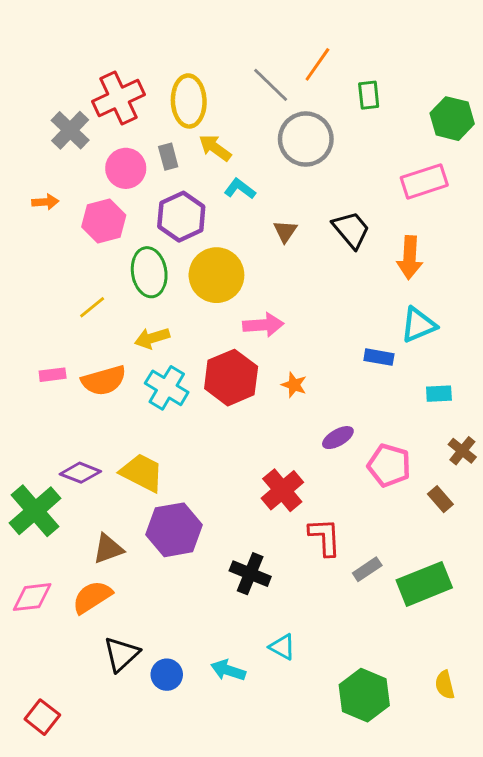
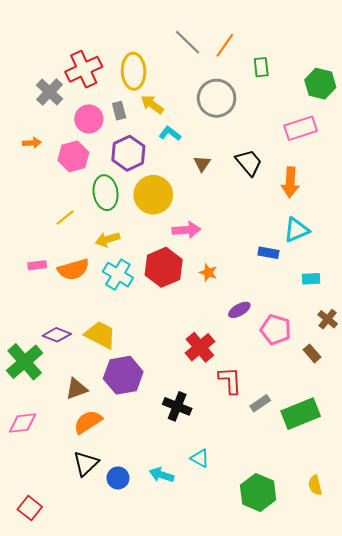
gray line: (271, 85) -> (187, 42), moved
orange semicircle: (92, 597) -> (88, 422), moved

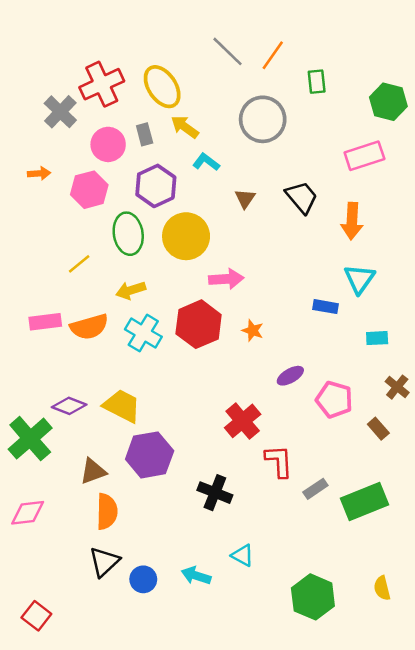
yellow ellipse: (134, 71) -> (162, 87), turned -32
cyan triangle: (296, 230) -> (359, 279), turned -32
pink rectangle: (37, 265) -> (45, 322), size x1.4
orange semicircle: (88, 422) -> (107, 511), turned 124

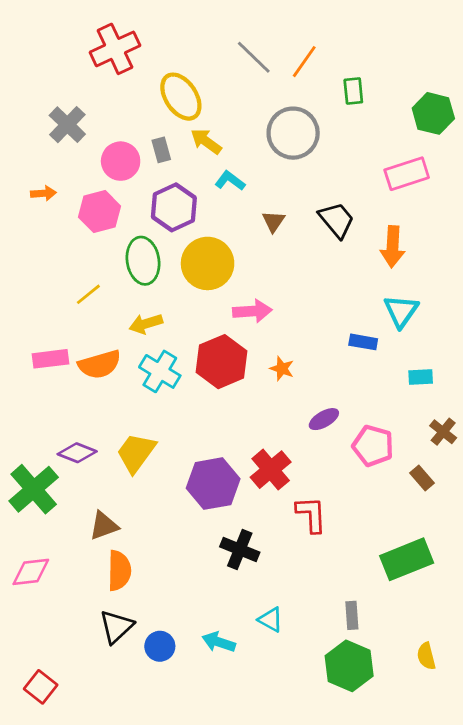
red cross: (102, 84) -> (115, 49), moved
yellow trapezoid: (122, 406) -> (136, 453), turned -81
purple hexagon: (150, 455) -> (213, 484), moved
gray rectangle: (315, 489) -> (352, 615), moved, turned -60

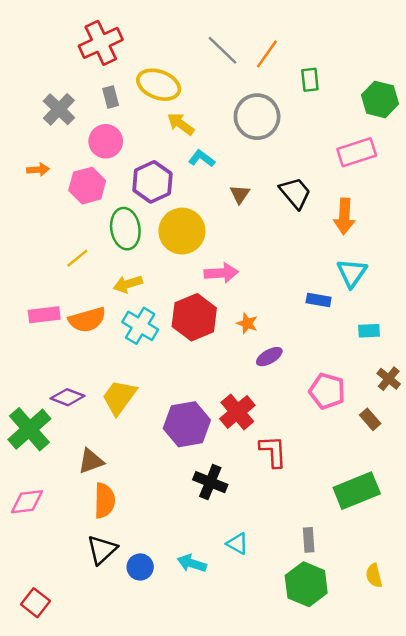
yellow ellipse: (181, 97) -> (159, 85), turned -36
gray rectangle: (161, 150) -> (111, 97), moved
purple ellipse: (324, 419) -> (269, 357), moved

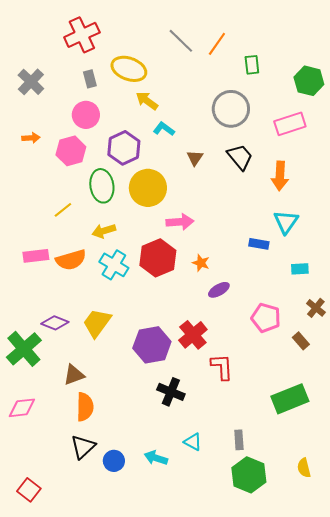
gray cross: (59, 109) -> (31, 82), moved
gray circle: (257, 117) -> (231, 109), moved
gray rectangle: (309, 540) -> (239, 440), moved

